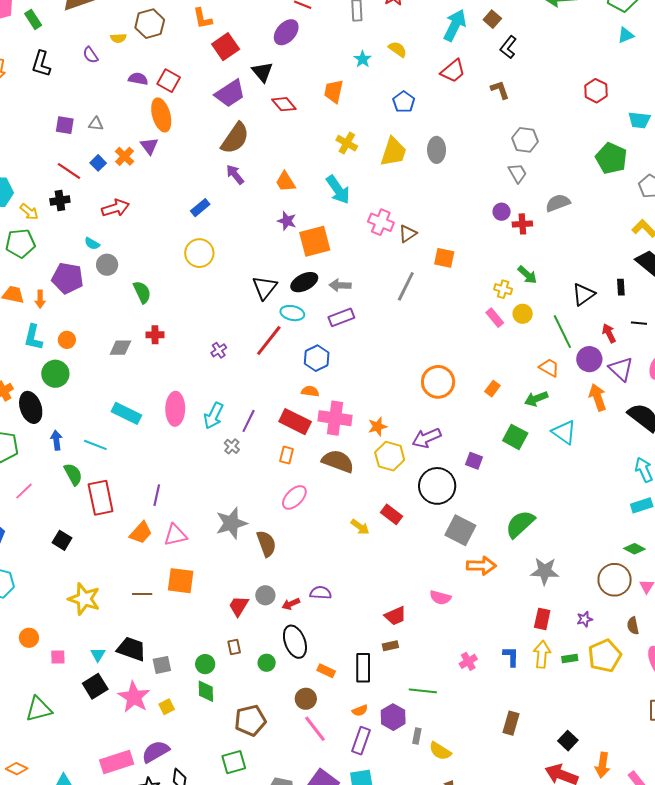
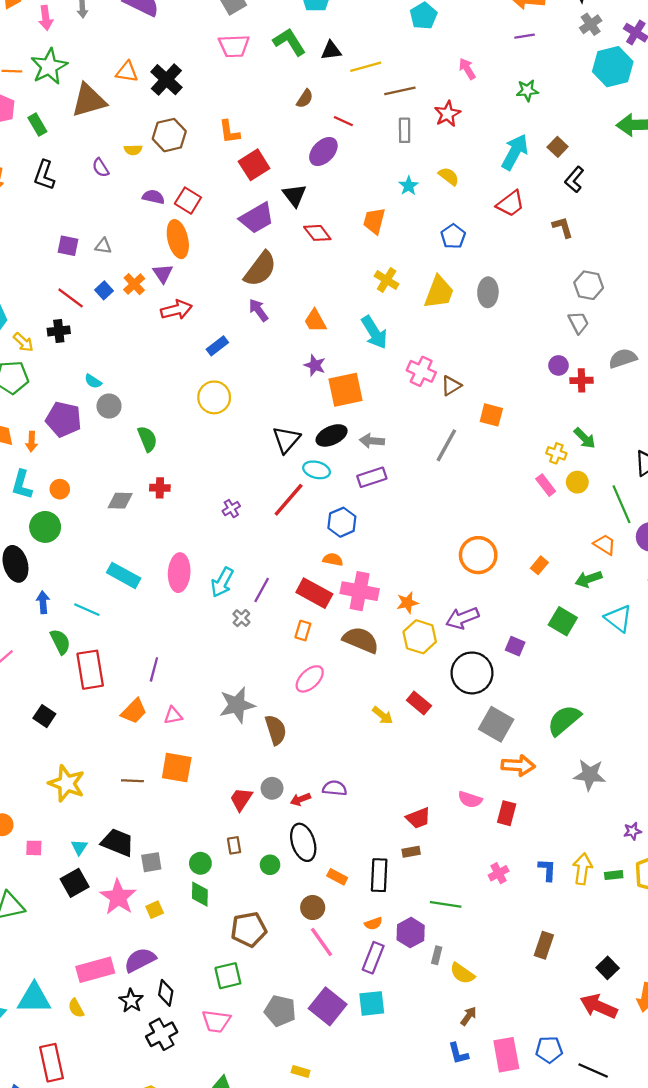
red arrow: (115, 208) -> (176, 310), moved
pink triangle: (175, 535) -> (173, 715), size x0.7
red rectangle: (542, 619) -> (507, 813), moved

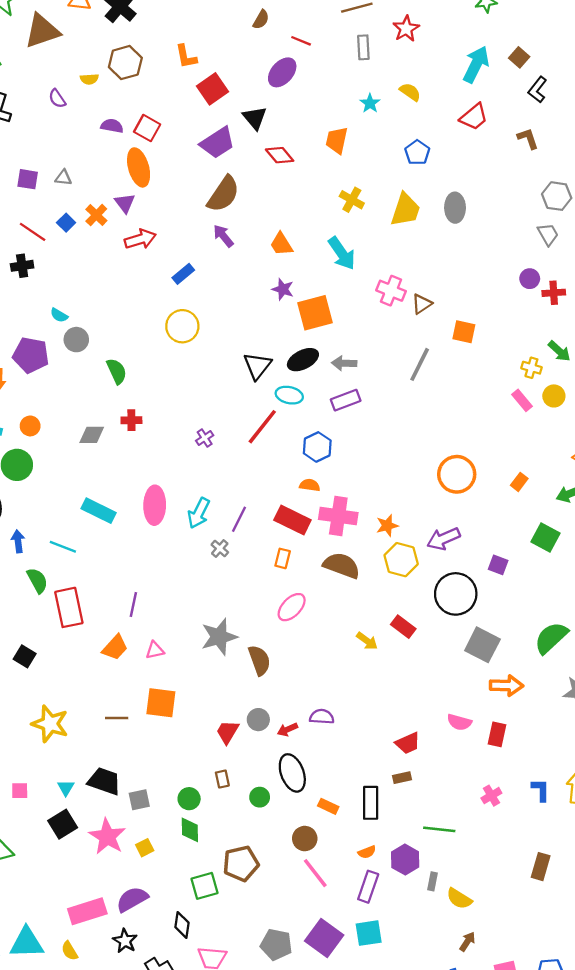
green square: (228, 976) -> (204, 886), moved
black diamond: (166, 993) -> (182, 925), moved

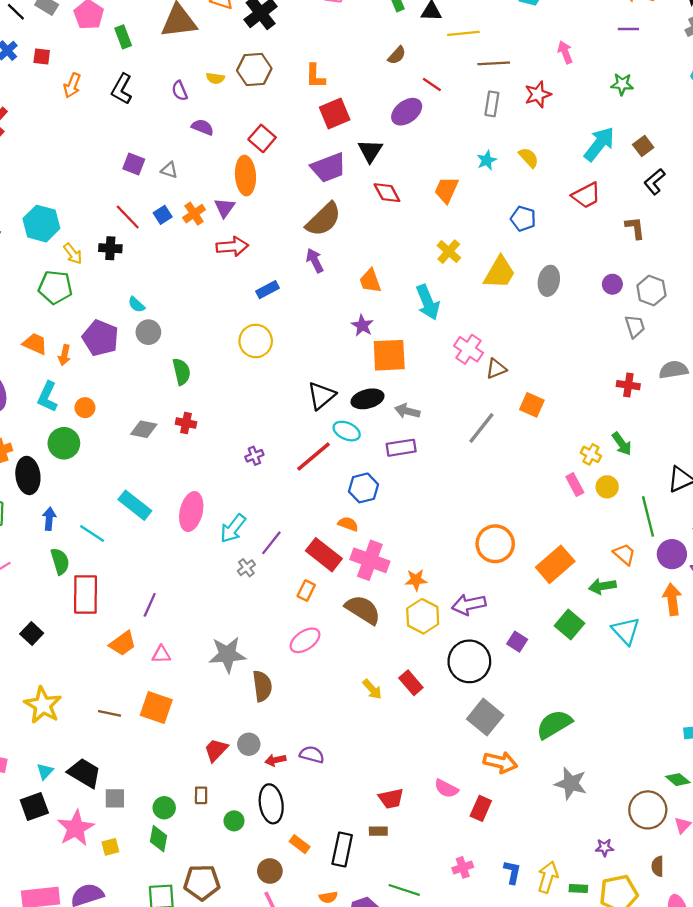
purple semicircle: (112, 126) -> (203, 127), moved
blue pentagon: (417, 152) -> (523, 219), turned -30
purple circle: (530, 279) -> (612, 284), moved
orange rectangle: (519, 482) -> (555, 564), size x2.0

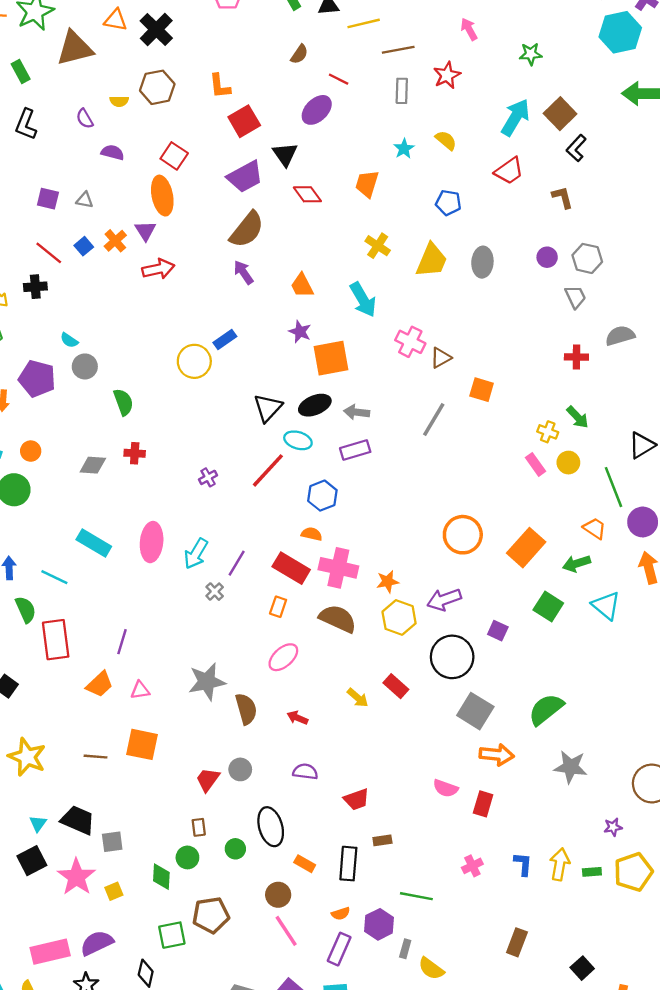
brown square: (643, 146) -> (560, 114), size x1.5
blue rectangle: (267, 290) -> (225, 340), moved
red arrow: (276, 760) -> (297, 718), moved, turned 42
red trapezoid: (391, 798) -> (356, 799), moved
green circle: (164, 808) -> (187, 857), moved

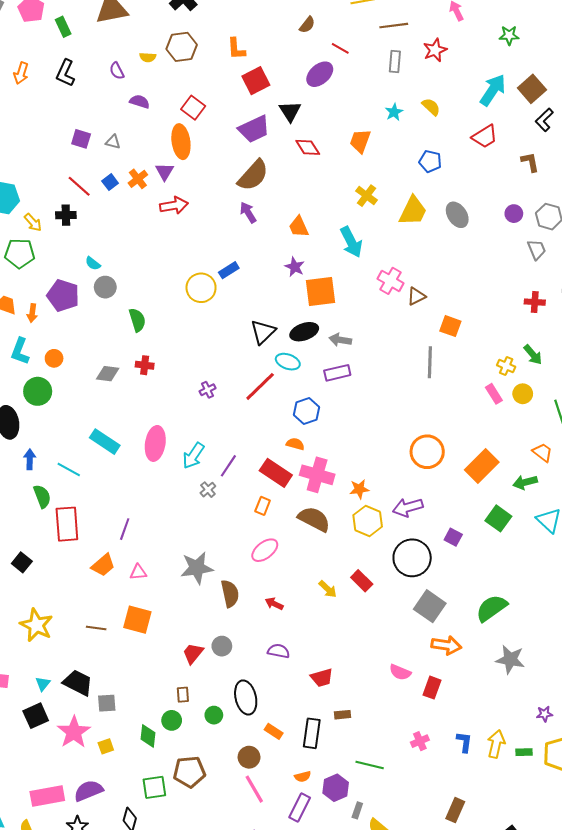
gray ellipse: (482, 262) -> (457, 215), turned -40
gray line: (434, 420) -> (430, 362), moved, turned -32

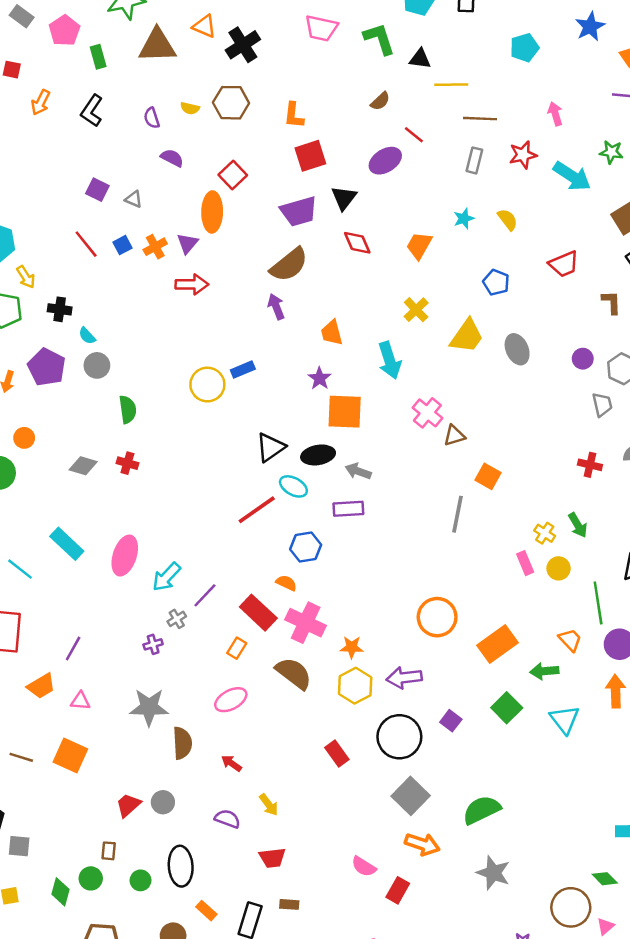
cyan arrow: (493, 90) -> (572, 176), moved, turned 80
black cross: (66, 215) -> (60, 309), moved
purple cross: (208, 390) -> (153, 644), moved
yellow arrow: (328, 589) -> (269, 805), moved

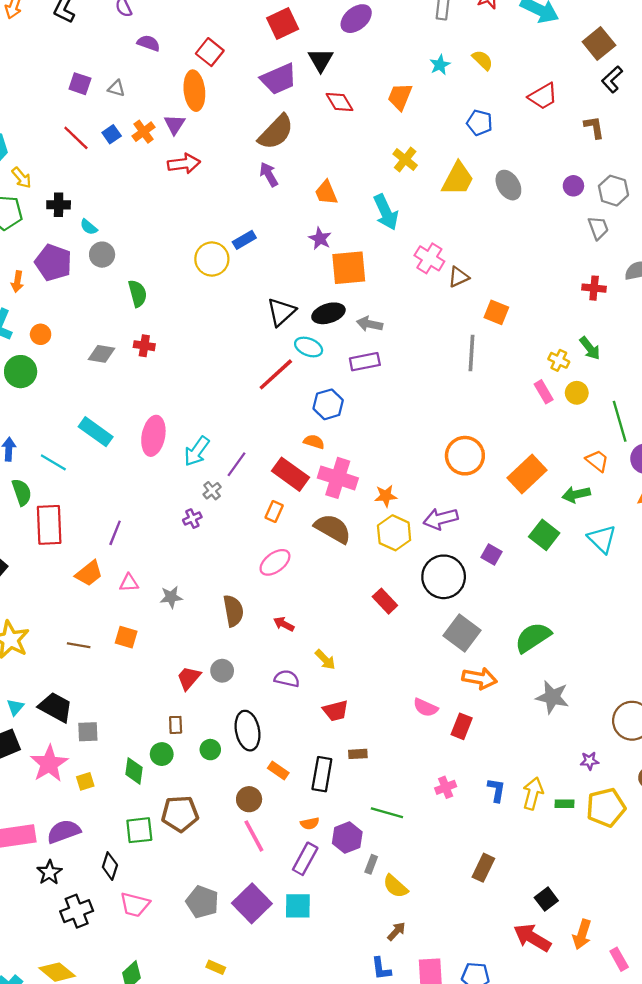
gray star: (149, 707) -> (171, 597), moved, size x0.6
orange square: (70, 755) -> (126, 637), size x0.7

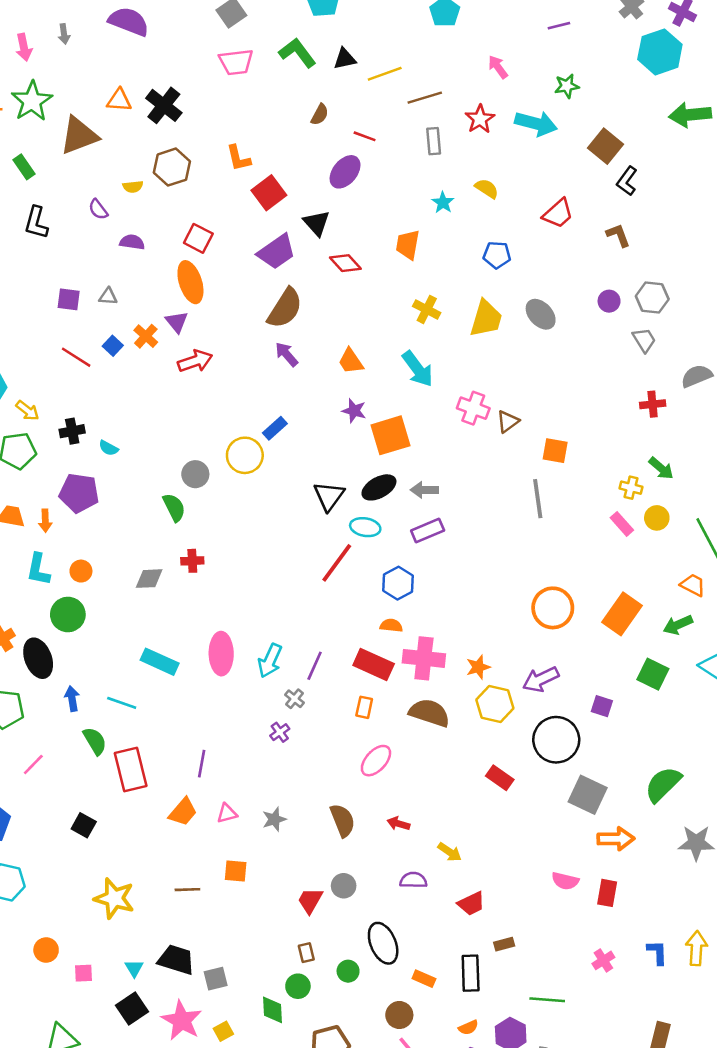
gray circle: (102, 255) -> (195, 474), moved

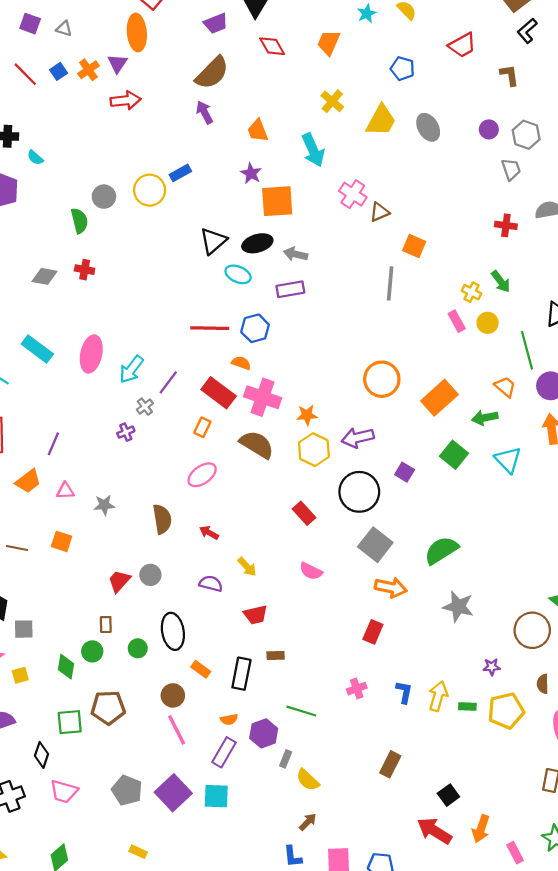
purple trapezoid: (277, 252) -> (216, 23), size x0.7
red line: (337, 563) -> (210, 328), moved, turned 42
pink semicircle: (565, 881) -> (311, 571), moved

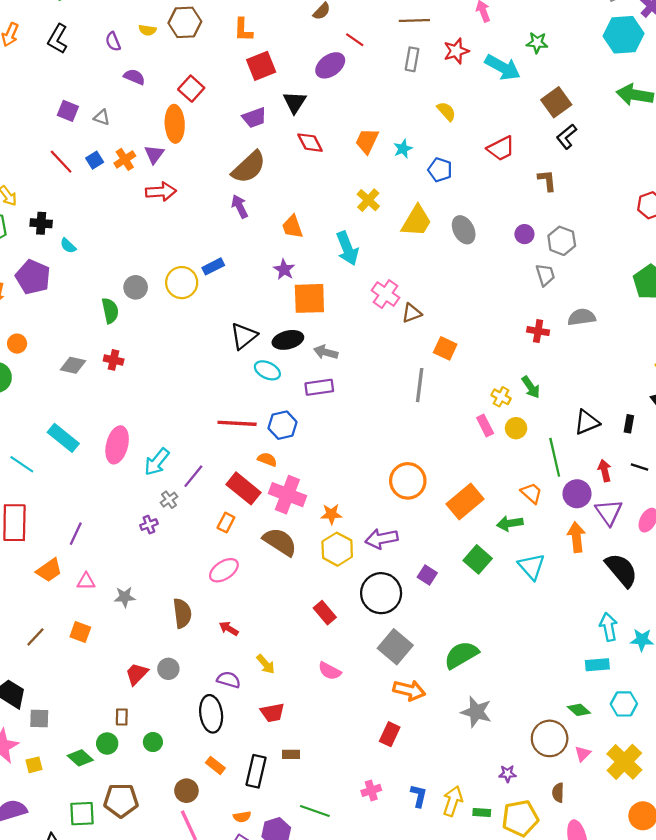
cyan star: (367, 14) -> (403, 149), moved
brown line: (17, 548) -> (35, 637), turned -60
black ellipse: (173, 631) -> (211, 714), moved
green diamond: (66, 667) -> (80, 758), turned -60

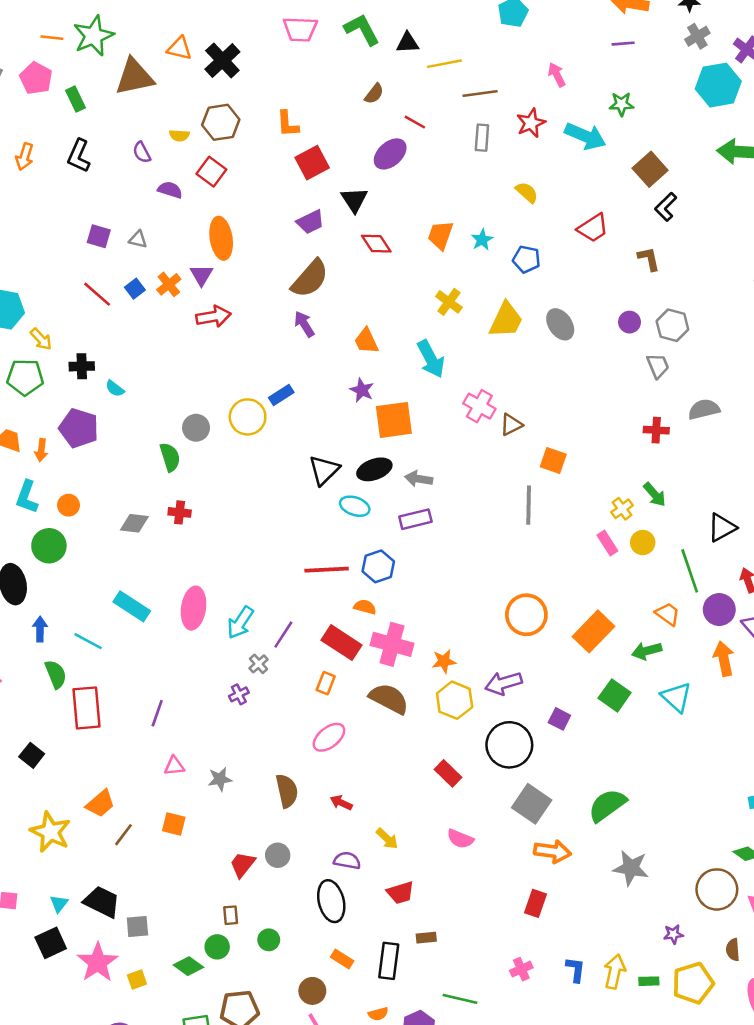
red square: (191, 89) -> (211, 172), moved
yellow cross: (501, 397) -> (622, 509), turned 30
orange trapezoid: (49, 570) -> (100, 804), moved

